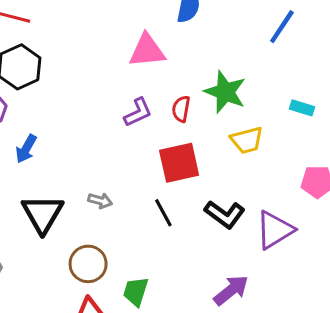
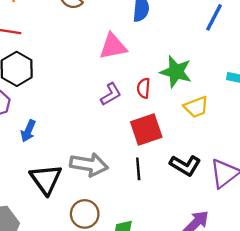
gray arrow: (100, 201) -> (89, 165), size x2.0
black line: (163, 213) -> (138, 169), turned 30

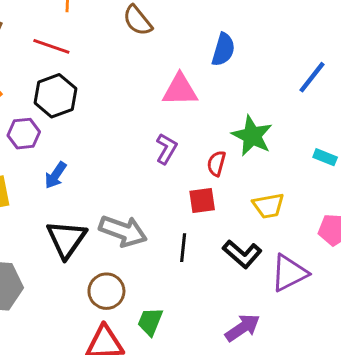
red semicircle: (144, 88) -> (216, 163), moved
purple L-shape: (111, 94) -> (166, 149), turned -40
yellow trapezoid: (196, 107) -> (268, 206), moved
red square: (146, 129) -> (202, 201), size x0.7

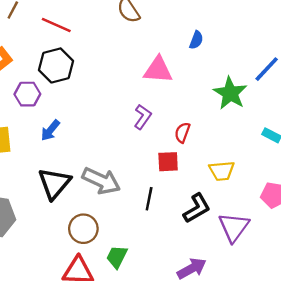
blue semicircle: (223, 50) -> (196, 40), size x0.7
green star: (252, 136) -> (230, 93), moved
black L-shape: (242, 254) -> (197, 208), turned -76
purple triangle: (289, 273) -> (234, 227), turned -32

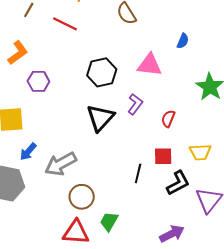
black hexagon: (56, 65) -> (102, 72), moved
blue arrow: (50, 130) -> (28, 152), moved
red square: (168, 162) -> (163, 156), moved
gray arrow: (101, 181) -> (61, 164), moved, turned 124
black triangle: (54, 183) -> (100, 118), moved

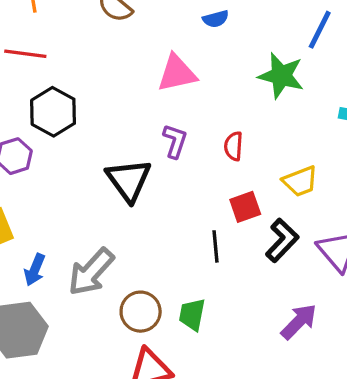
blue semicircle: (183, 41) -> (216, 19), turned 70
black hexagon: (102, 72) -> (53, 112), moved
green trapezoid: (109, 221) -> (192, 315), moved

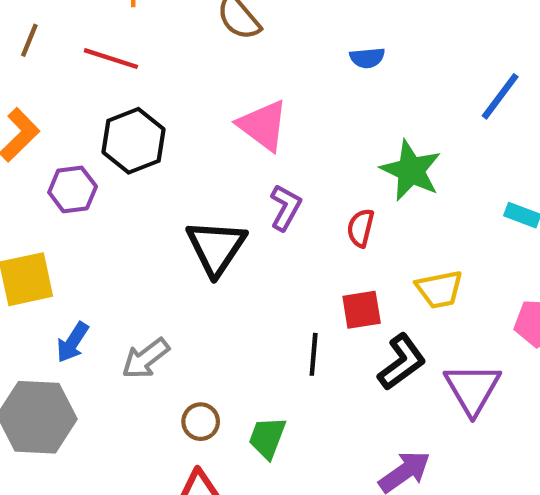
pink triangle: (177, 73) -> (263, 125), moved, turned 39
green star: (281, 76) -> (411, 170), moved
gray arrow: (91, 272) -> (146, 358), size x0.7
brown circle: (141, 312) -> (201, 422), size x0.7

